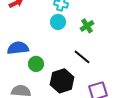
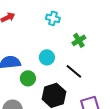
cyan circle: (58, 22) -> (47, 57), moved

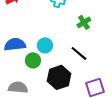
cyan circle: (47, 57) -> (45, 45), moved

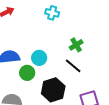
green cross: (84, 22) -> (76, 45), moved

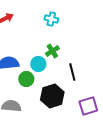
green cross: (76, 45) -> (52, 51), moved
black line: (73, 66) -> (72, 72), turned 36

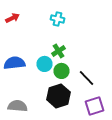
black line: (72, 72) -> (86, 78), moved, turned -30
green circle: (26, 79) -> (62, 71), moved

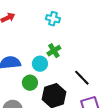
green circle: (62, 71) -> (30, 83), moved

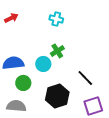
green circle: (30, 83) -> (23, 83), moved

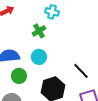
green cross: (57, 51) -> (39, 31), moved

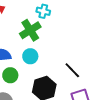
green cross: (39, 31) -> (30, 30), size x1.5

